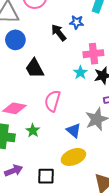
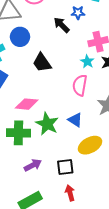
pink semicircle: (53, 101) -> (80, 85), moved
blue triangle: (74, 130) -> (75, 120), moved
green star: (33, 131) -> (47, 124), size x1.6

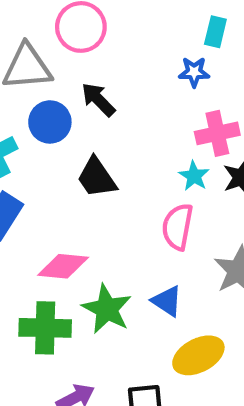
blue star: (78, 13) -> (194, 72), moved
black arrow: (62, 25) -> (98, 100), moved

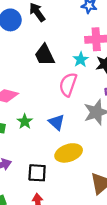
black trapezoid: (97, 178) -> (45, 55), moved
green star: (107, 309) -> (25, 122), size x0.6

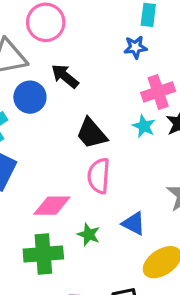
pink semicircle: (68, 85) -> (99, 176), moved

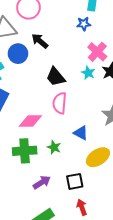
pink cross: (158, 92) -> (97, 52), turned -30
green star: (89, 235) -> (54, 147), moved

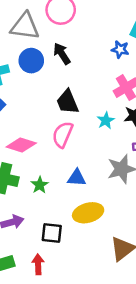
cyan star: (88, 73) -> (106, 120), moved
blue triangle: (81, 133) -> (77, 178), turned -42
red arrow: (82, 207) -> (38, 264), moved

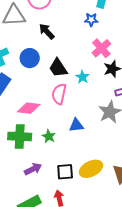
blue circle: (31, 61) -> (30, 58), moved
cyan star: (106, 120) -> (82, 77), moved
yellow ellipse: (88, 213) -> (91, 169), moved

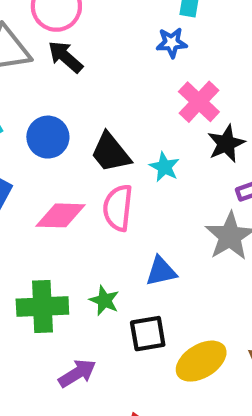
black arrow: (47, 31) -> (65, 57), moved
pink diamond: (29, 108) -> (61, 215), moved
black square: (65, 172) -> (148, 334), moved

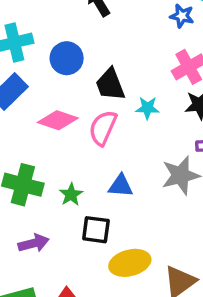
cyan star: (164, 167) -> (147, 108), turned 30

